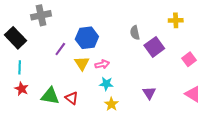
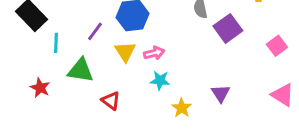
cyan line: (20, 67) -> (56, 43), moved
green triangle: (50, 96) -> (81, 70), moved
yellow star: (111, 104) -> (182, 108), moved

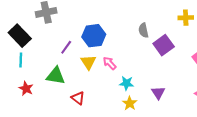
cyan line: (56, 43) -> (21, 60), moved
pink arrow: (154, 53) -> (110, 63), turned -120
cyan star: (160, 80) -> (127, 83), moved

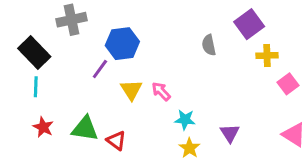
yellow cross: (186, 18) -> (267, 56), moved
blue hexagon: (94, 36) -> (122, 44), moved
purple square: (164, 45) -> (249, 24), moved
green triangle: (56, 76) -> (85, 129), moved

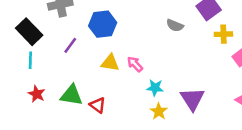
gray semicircle: (209, 45) -> (175, 25), turned -56
purple line: (100, 69) -> (70, 45), moved
yellow triangle: (131, 90) -> (110, 63), turned -48
purple triangle: (230, 133) -> (192, 99), size x1.5

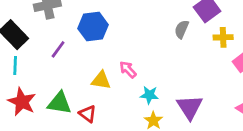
gray semicircle: (175, 25) -> (182, 29), moved, turned 91
yellow triangle: (110, 63) -> (101, 80), moved
red star: (37, 94) -> (22, 102), size x1.5

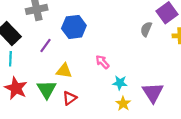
yellow triangle: (101, 80) -> (64, 71), moved
green triangle: (59, 103) -> (47, 89), turned 50
red triangle: (88, 114) -> (70, 98), turned 48

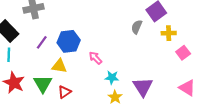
blue hexagon: (74, 27) -> (69, 41), moved

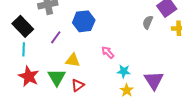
blue hexagon: (69, 41) -> (84, 21), moved

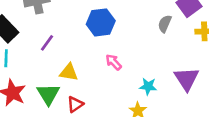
blue hexagon: (84, 21) -> (101, 22), moved
cyan star: (124, 71) -> (148, 86), moved
purple triangle: (154, 80) -> (186, 79), moved

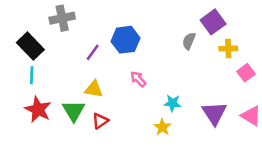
purple line: (47, 43) -> (93, 52), moved
purple triangle: (186, 79) -> (214, 113), moved

